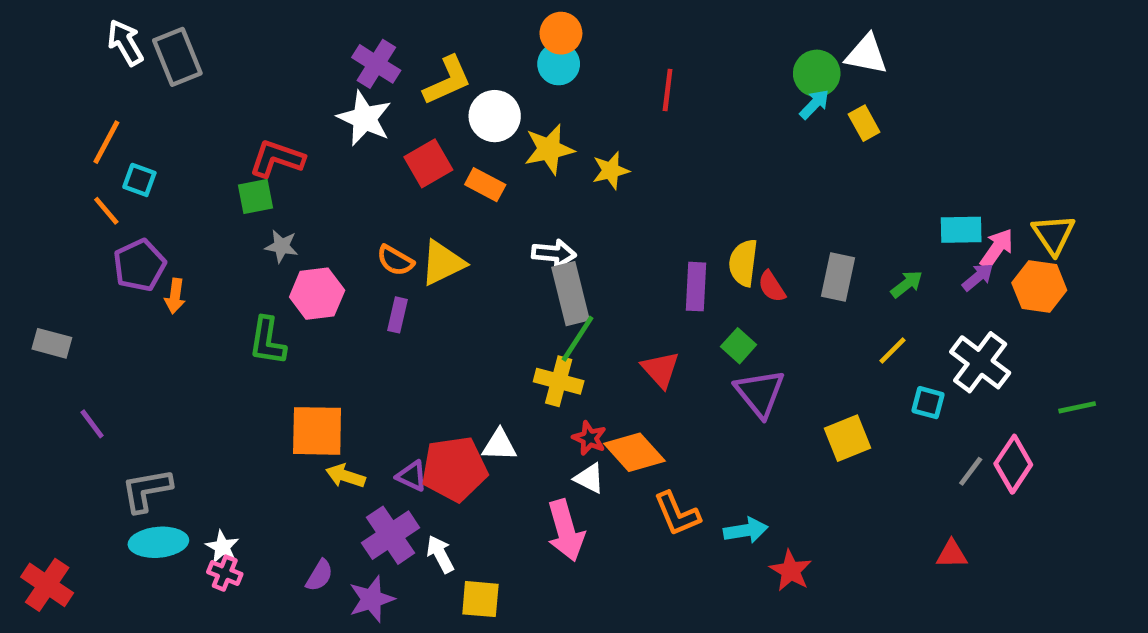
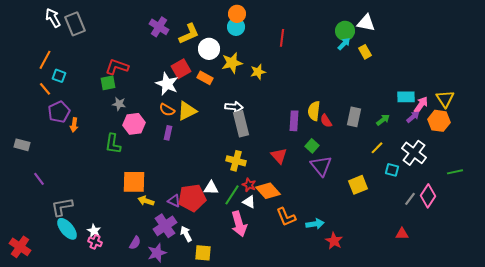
white star: (364, 118) -> (167, 84), moved
green line: (578, 339) -> (232, 195), moved
cyan ellipse: (158, 542) -> (67, 229), turned 55

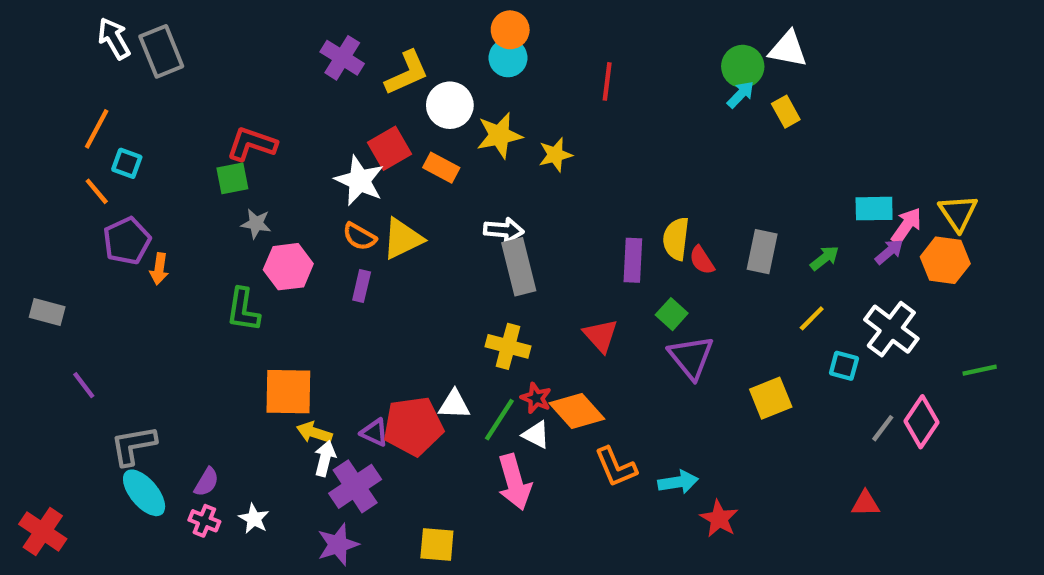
white star: (94, 231) -> (254, 519), moved
white arrow: (186, 234) -> (325, 458), moved, turned 42
purple semicircle: (135, 243) -> (207, 482), moved

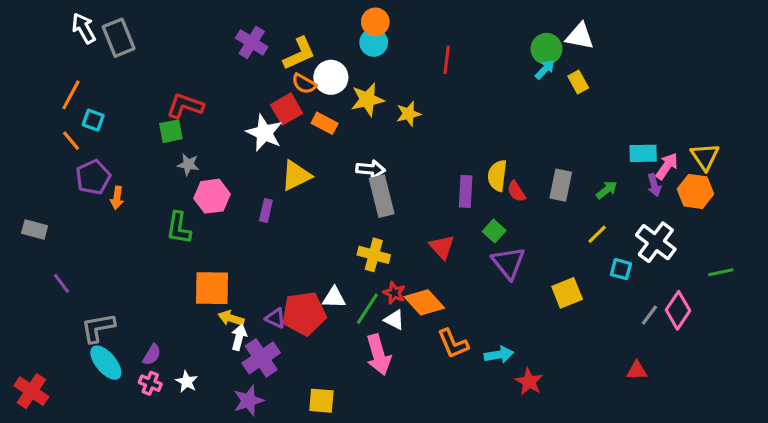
orange semicircle: (359, 237) -> (304, 84), moved
purple arrow: (889, 252) -> (654, 185), turned 115

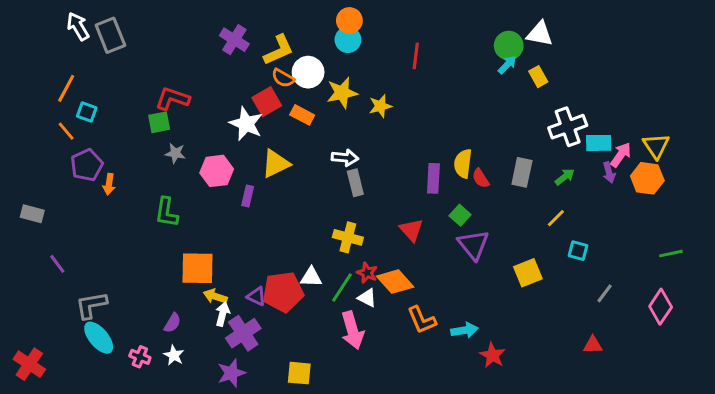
pink hexagon: (212, 196) -> (217, 171), moved
gray rectangle: (382, 196) -> (355, 183), size x0.7
white cross: (656, 242) -> (568, 127), moved, turned 33
pink diamond: (678, 310) -> (661, 307), moved
purple semicircle: (152, 355) -> (172, 323), moved

